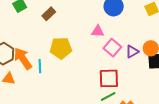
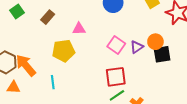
pink triangle: (98, 31) -> (79, 29), moved
cyan line: (40, 66) -> (53, 82), moved

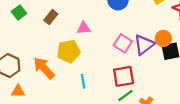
purple triangle: (137, 47) -> (144, 45), size x1.5
orange arrow: (26, 65) -> (44, 68), moved
cyan line: (53, 82) -> (83, 81), moved

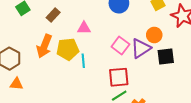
orange circle: (163, 38) -> (154, 35), moved
orange arrow: (44, 68) -> (44, 46), moved, turned -120
cyan line: (83, 81) -> (83, 61), moved

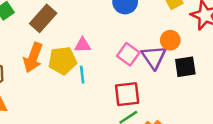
brown rectangle: (53, 15) -> (43, 18), size x1.5
pink triangle: (84, 28) -> (83, 45), moved
purple triangle: (141, 48) -> (154, 57), turned -30

